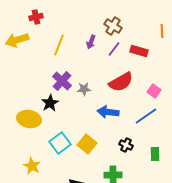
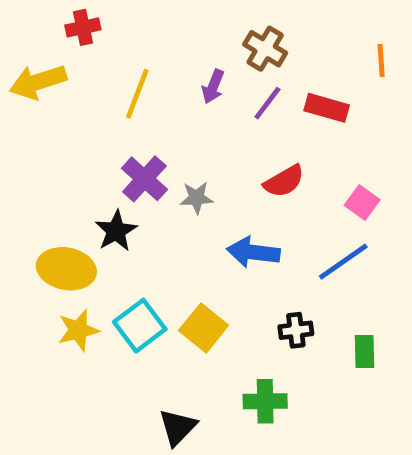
red semicircle: (121, 82) -> (284, 181), size x0.7
black cross: (126, 145) -> (296, 330), turned -32
yellow star: (32, 166) -> (78, 330), moved, turned 30

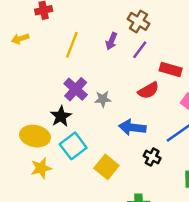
yellow arrow: (38, 82) -> (20, 39), size x0.6
red rectangle: (327, 108) -> (171, 69), moved
cyan square: (140, 326) -> (73, 146), moved
black cross: (296, 330) -> (152, 157), moved, turned 35

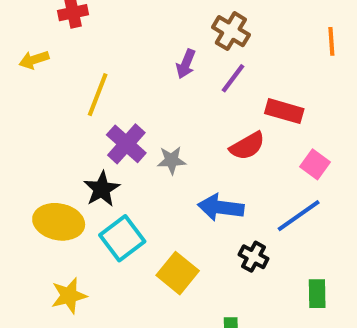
yellow line: (72, 45) -> (98, 95), moved
yellow star: (41, 168) -> (69, 296), moved

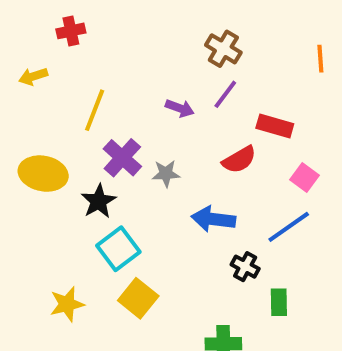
purple arrow: (186, 64) -> (180, 108), moved, turned -92
yellow ellipse: (59, 222) -> (43, 174), moved
yellow square: (178, 273) -> (138, 298), moved
green rectangle: (317, 294) -> (279, 302), moved

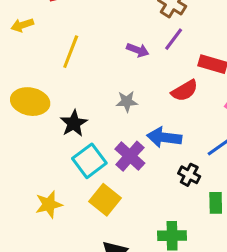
purple cross: (122, 158) -> (130, 156), moved

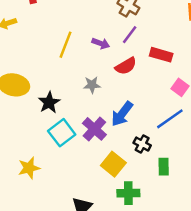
yellow line: (71, 52) -> (65, 45), moved
red semicircle: (185, 91) -> (126, 66), moved
blue arrow: (164, 137) -> (122, 114), turned -60
yellow square: (105, 200) -> (113, 164), moved

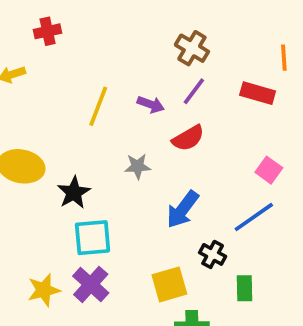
red rectangle: (161, 55) -> (258, 93), moved
purple cross: (94, 129) -> (91, 284), moved
cyan square: (62, 133) -> (93, 238), turned 32
yellow square: (113, 164) -> (169, 284), turned 35

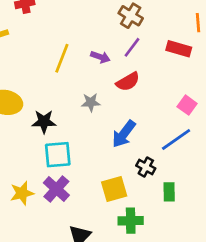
black star: (74, 193) -> (44, 122), turned 30

